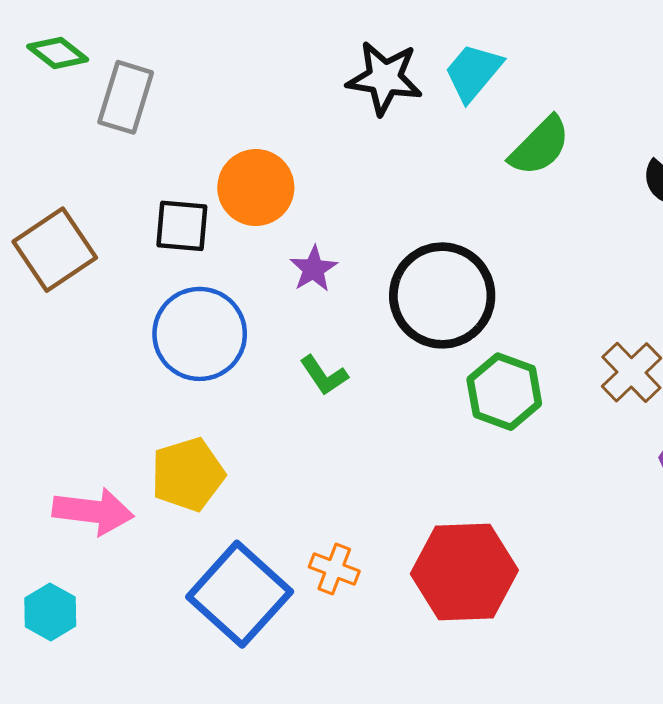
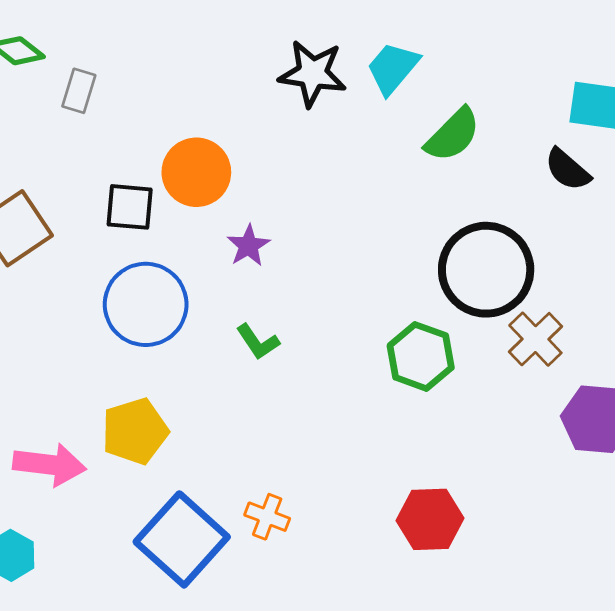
gray rectangle: (126, 97) -> (79, 91), size x0.7
black circle: (442, 295) -> (486, 270), moved
red hexagon: (464, 572) -> (430, 519), moved, size x0.7

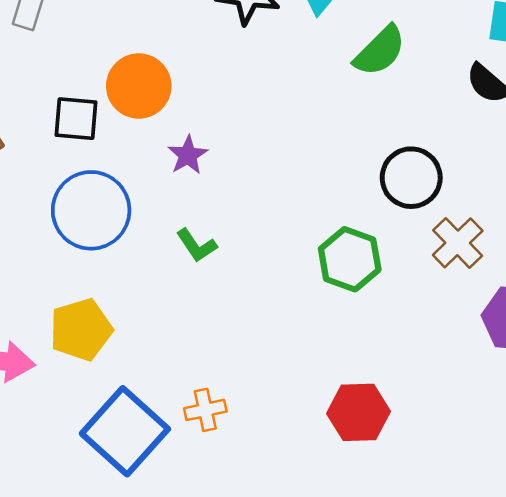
black circle: (486, 270) -> (411, 178), size x0.7
orange cross: (267, 517) -> (205, 410), turned -33

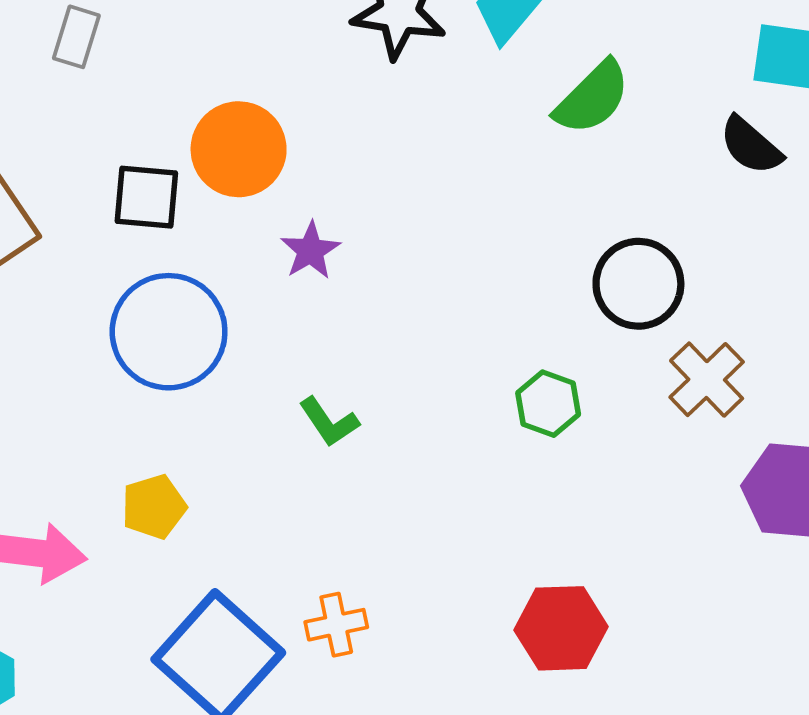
green L-shape: (197, 245) -> (329, 422), moved
green hexagon: (350, 259) -> (548, 404), size x0.7
yellow pentagon: (81, 330) -> (154, 507), size x0.7

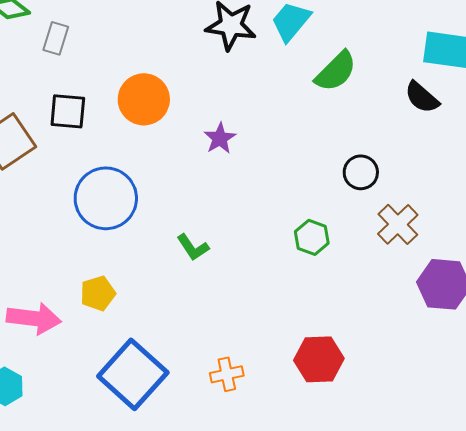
black square: (146, 197) -> (68, 111), moved
purple star: (310, 251) -> (220, 138), moved
black circle: (638, 284) -> (361, 172), size x0.7
orange cross: (336, 625) -> (227, 374), moved

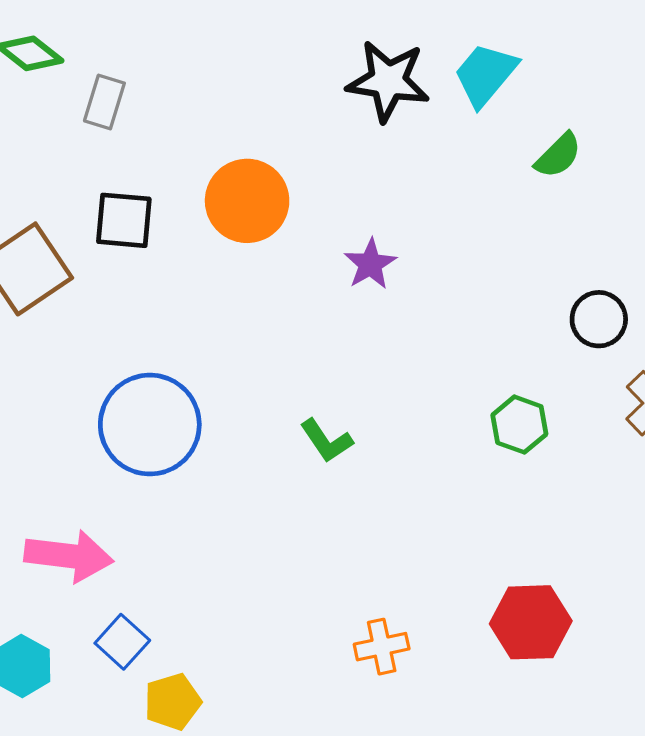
green semicircle: (336, 71) -> (558, 155), size x0.7
blue circle: (106, 198) -> (150, 425), moved
yellow pentagon: (98, 293) -> (173, 702), moved
blue square: (133, 374) -> (122, 642), moved, size x0.5

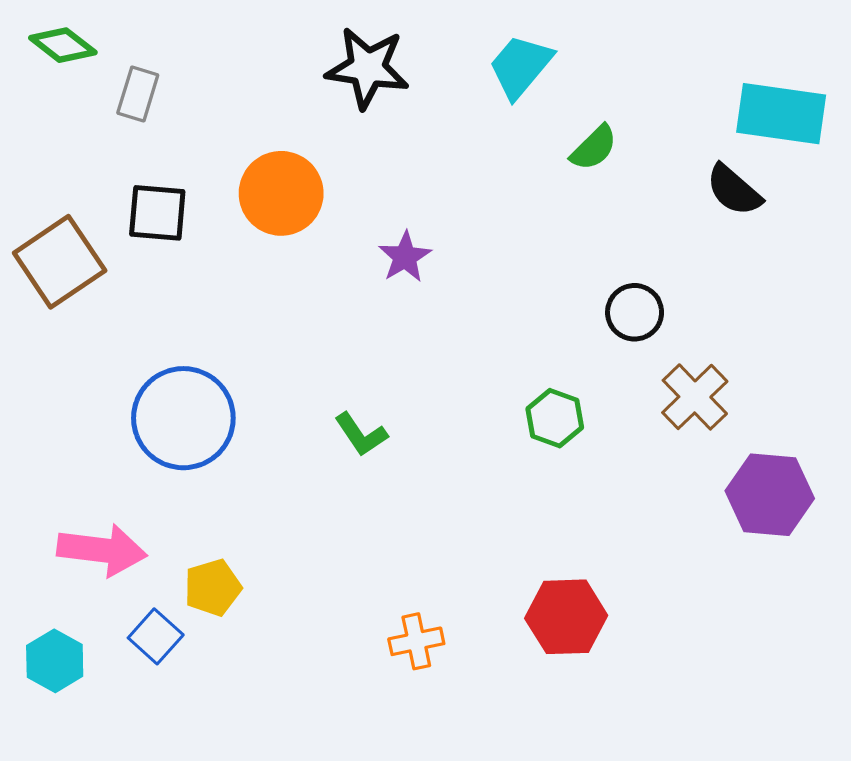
black star: (388, 81) -> (367, 68), moved
yellow pentagon: (173, 702) -> (213, 588), moved

